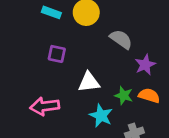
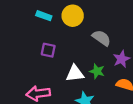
green star: (124, 96) -> (97, 71), moved

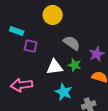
cyan rectangle: (44, 16) -> (17, 31), moved
gray semicircle: (102, 38) -> (72, 43), moved

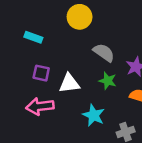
purple square: (31, 46) -> (41, 73), moved
white triangle: (55, 67) -> (69, 83), moved

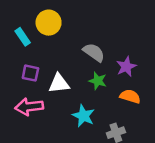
yellow circle: (80, 17) -> (49, 23), moved
cyan rectangle: (33, 37) -> (23, 37), turned 36

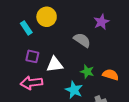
purple star: (126, 67) -> (101, 22), moved
green star: (98, 81) -> (87, 72), moved

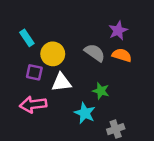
yellow circle: (47, 17) -> (53, 54), moved
orange semicircle: (111, 75) -> (122, 55), moved

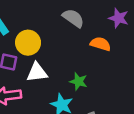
purple star: (118, 30) -> (119, 18), moved, turned -30
gray semicircle: (95, 53) -> (73, 18), moved

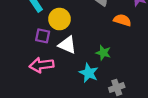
white triangle: (37, 72) -> (67, 45), turned 30

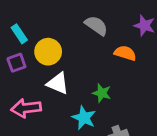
purple square: (43, 36) -> (16, 63), moved, turned -32

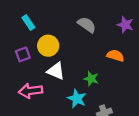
cyan rectangle: (19, 34) -> (28, 23), moved
orange semicircle: (125, 53) -> (115, 56), moved

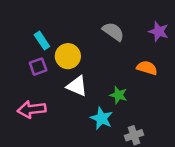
cyan rectangle: (28, 23) -> (42, 41), moved
pink arrow: (31, 91) -> (32, 109), moved

